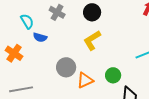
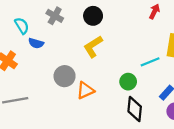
green circle: (113, 75) -> (128, 82), moved

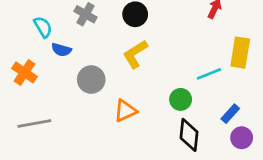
gray circle: (65, 76) -> (91, 80), moved

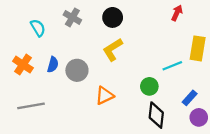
blue semicircle: (61, 50) -> (53, 65), moved, turned -91

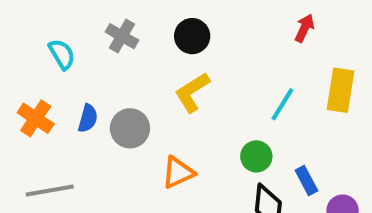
cyan line: (172, 66) -> (282, 104), moved, turned -36
blue rectangle: (190, 98) -> (306, 180), moved, turned -70

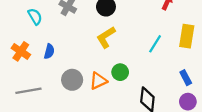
gray circle: (130, 128) -> (72, 80), moved
green circle: (256, 156) -> (120, 72), moved
blue rectangle: (306, 180) -> (186, 78), moved

